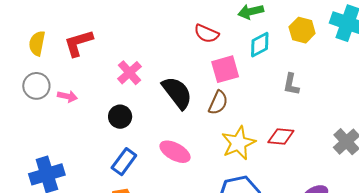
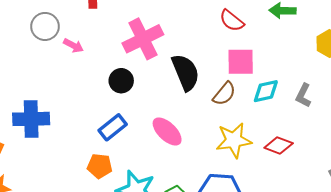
cyan diamond: (260, 45) -> (266, 91), moved
pink cross: (130, 73) -> (143, 39), size x1.5

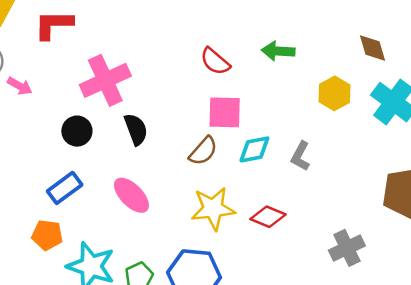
black semicircle: (186, 72) -> (136, 129), moved, size x0.7

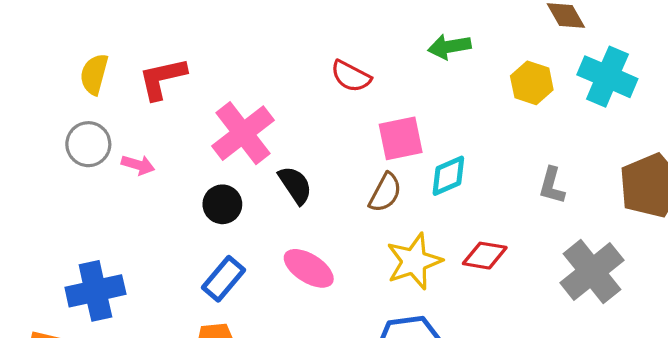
red semicircle: (215, 61) -> (351, 76), moved
gray L-shape: (300, 156) -> (552, 185), moved
gray cross: (347, 248) -> (592, 272), size x1.4

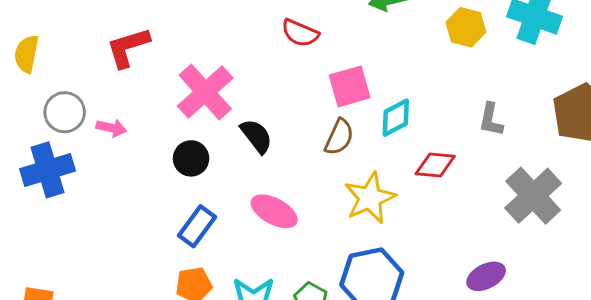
yellow semicircle: (94, 74) -> (27, 54), moved
red diamond: (485, 256) -> (435, 165), moved
blue cross: (95, 291) -> (48, 170), moved

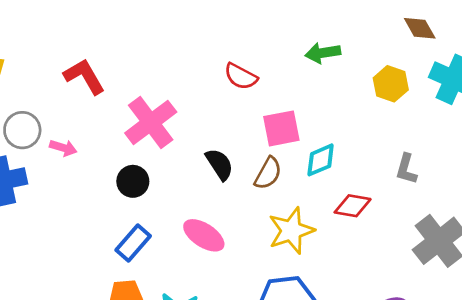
red L-shape: (128, 47) -> (84, 76), turned 72
black semicircle: (256, 136) -> (219, 164), moved

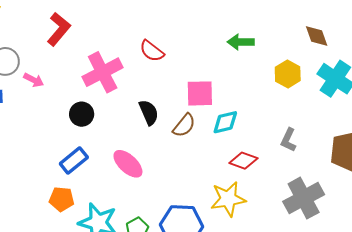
red L-shape: (84, 76) -> (59, 29), turned 60
red semicircle: (241, 76) -> (152, 51), moved
yellow star: (291, 231) -> (228, 199), moved

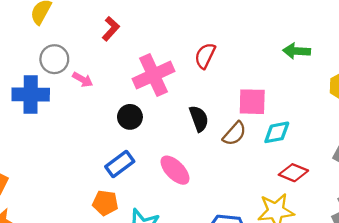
red L-shape: (59, 29) -> (111, 29), size x0.7
red semicircle: (152, 51) -> (205, 56), turned 75

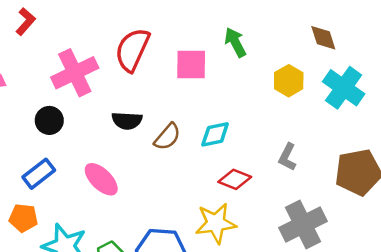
green arrow: (297, 51) -> (235, 42), turned 60
red semicircle: (205, 56) -> (132, 50), size x1.5
pink square: (252, 102) -> (191, 65), moved
black semicircle: (199, 119) -> (127, 121), turned 115

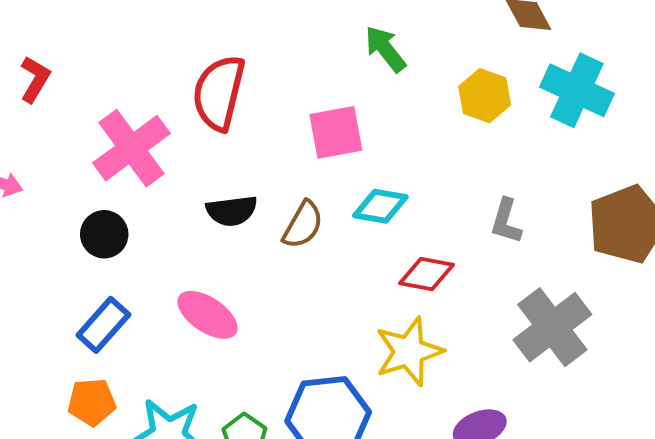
pink square: (191, 65) -> (336, 132), moved
cyan diamond: (215, 134) -> (380, 206), turned 32

